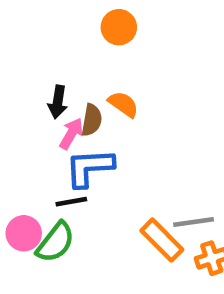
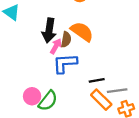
black arrow: (58, 102) -> (49, 30), size x1.5
orange semicircle: (123, 104) -> (82, 32), size x1.5
black line: (71, 202) -> (97, 80), moved

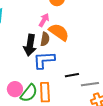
black arrow: (49, 30) -> (30, 45), moved
pink arrow: (56, 46) -> (44, 20), moved
orange rectangle: (101, 100) -> (45, 92), moved, turned 42

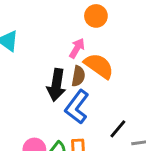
blue L-shape: (44, 60) -> (77, 107), turned -50
black line: (72, 75) -> (118, 129), turned -40

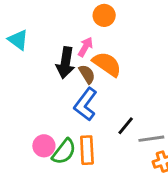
brown semicircle: (78, 76) -> (87, 74), turned -42
black arrow: (56, 85) -> (65, 63), moved

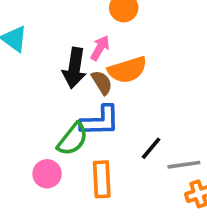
orange semicircle: (107, 64) -> (127, 70), turned 128
blue L-shape: (85, 104) -> (100, 121), turned -128
green semicircle: (64, 152) -> (73, 139), moved

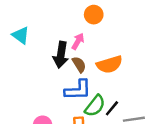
orange semicircle: (127, 70) -> (110, 64), moved
green semicircle: (73, 139) -> (95, 106), moved

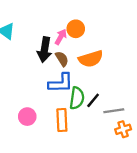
orange circle: (94, 15) -> (76, 29), moved
green semicircle: (95, 106) -> (77, 98), turned -30

